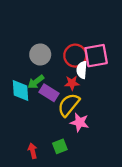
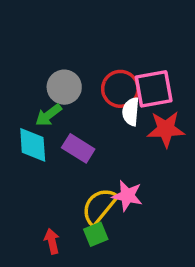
green arrow: (36, 82) -> (48, 115), moved
red star: (72, 83) -> (166, 129), moved, size x1.5
yellow semicircle: (69, 105) -> (99, 206), moved

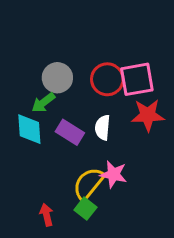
white semicircle: (131, 112) -> (103, 128), moved
green square: (96, 234) -> (85, 209), turned -30

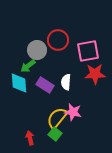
red circle: (107, 79) -> (58, 40), moved

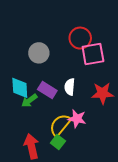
red circle: (58, 40) -> (80, 38), moved
green arrow: (28, 66) -> (29, 101), moved
red star: (95, 74) -> (102, 93), moved
red arrow: (30, 138) -> (31, 146), size x1.6

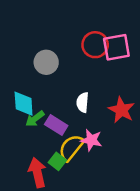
pink square: (93, 54) -> (116, 47), moved
purple rectangle: (47, 90) -> (56, 125), moved
red star: (102, 93) -> (121, 110), turned 30
green square: (58, 142) -> (57, 161), moved

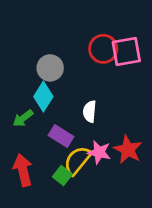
cyan diamond: (24, 104) -> (43, 97), moved, turned 36
red star: (121, 110) -> (128, 150), moved
green arrow: (35, 119) -> (23, 118), moved
red arrow: (37, 173) -> (23, 170), moved

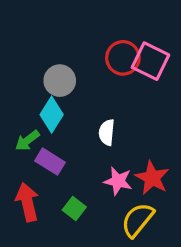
pink square: (126, 52) -> (150, 61), turned 36
purple rectangle: (61, 136) -> (50, 162), moved
yellow semicircle: (77, 160) -> (137, 220), moved

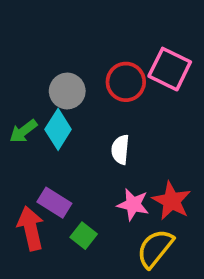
red circle: (123, 58) -> (126, 82), moved
green arrow: (27, 141) -> (23, 131), moved
purple rectangle: (50, 162) -> (54, 203), moved

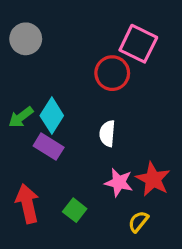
pink square: (170, 69) -> (138, 44), moved
gray circle: (67, 91) -> (26, 39), moved
purple rectangle: (54, 203) -> (49, 147), moved
yellow semicircle: (155, 248) -> (138, 222), size x0.6

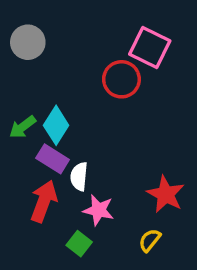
white semicircle: (107, 133) -> (79, 177), moved
pink star: (119, 182) -> (98, 210), moved
red arrow: (27, 204) -> (44, 201), moved, turned 33
green square: (75, 210) -> (79, 244), moved

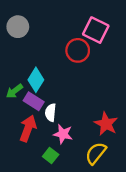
green arrow: (23, 127) -> (14, 91), moved
yellow semicircle: (150, 240) -> (96, 153), size x1.5

